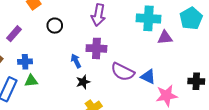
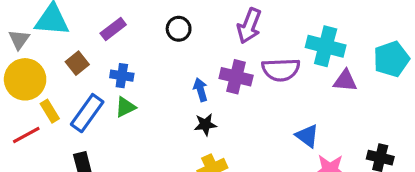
purple semicircle: (123, 72) -> (281, 70), moved, turned -40
green triangle: (31, 81) -> (125, 107), turned -32

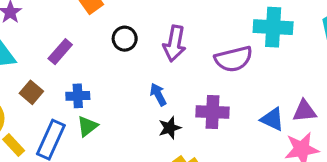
purple arrow: (249, 26) -> (174, 44), moved
purple cross: (236, 77) -> (213, 112), moved
purple triangle: (345, 81) -> (304, 111), moved

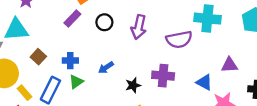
purple rectangle: (60, 52) -> (72, 18), moved
blue arrow: (158, 94) -> (106, 68), moved, turned -98
purple triangle: (304, 111) -> (229, 65), moved

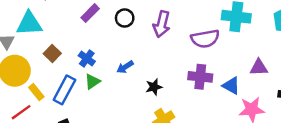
blue cross: (70, 61) -> (87, 59), turned 35
purple cross: (163, 76) -> (200, 77), moved

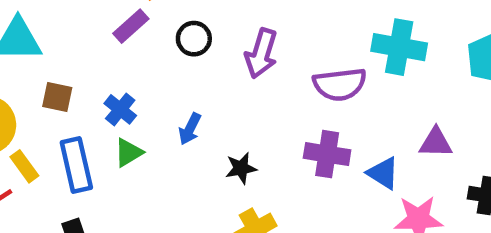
brown square: (52, 54) -> (57, 97), turned -35
blue arrow: (125, 67) -> (190, 129), turned -35
blue rectangle: (64, 90) -> (76, 165), turned -44

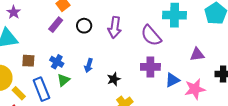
purple semicircle: (340, 84) -> (151, 36), turned 65
blue triangle: (383, 173) -> (172, 80), moved, turned -49

